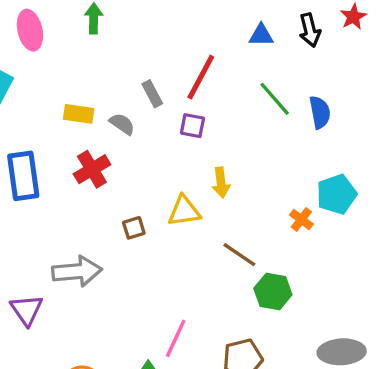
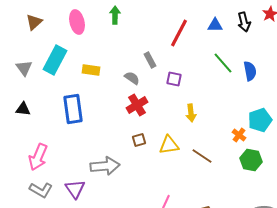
red line: (201, 77) -> (179, 33), moved
yellow rectangle: (79, 114) -> (91, 70), moved
red cross: (92, 169) -> (137, 105), moved
yellow triangle: (184, 211) -> (169, 145), moved
green hexagon: (273, 291) -> (251, 160), moved

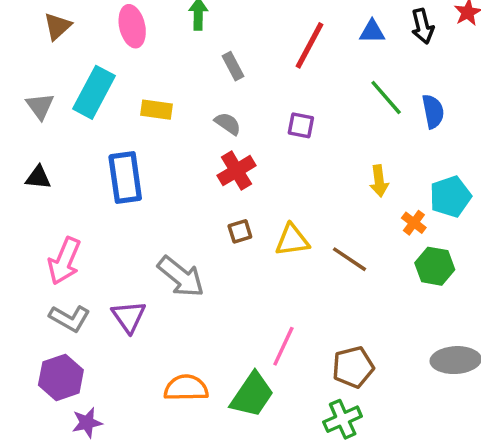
gray rectangle: (150, 60) -> (233, 66), moved
yellow arrow: (191, 113) -> (379, 181), moved
gray arrow: (105, 166) -> (181, 277), turned 44

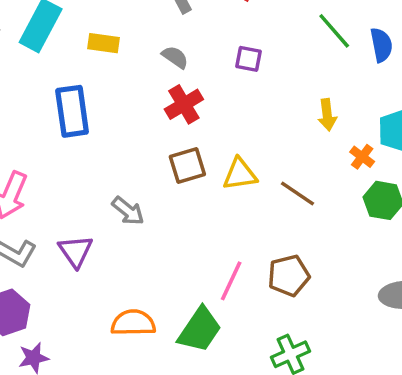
brown square: (240, 231) -> (187, 165), size x1.5
gray arrow: (181, 277) -> (128, 211), size x0.7
brown pentagon: (353, 367) -> (289, 276), moved

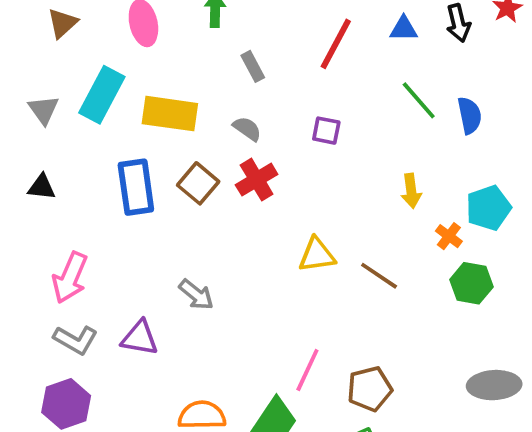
yellow rectangle: (103, 43) -> (170, 114), size x1.6
brown square: (187, 165) -> (198, 183), moved, turned -33
purple triangle: (76, 251) -> (140, 338), turned -45
brown pentagon: (289, 276) -> (370, 389), moved

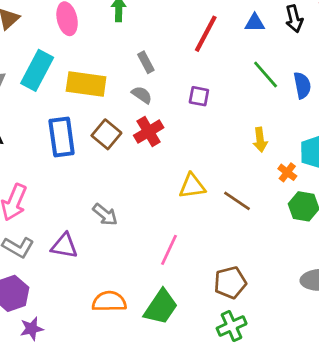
gray rectangle: (253, 66) -> (146, 62), moved
pink line: (307, 370) -> (169, 250), moved

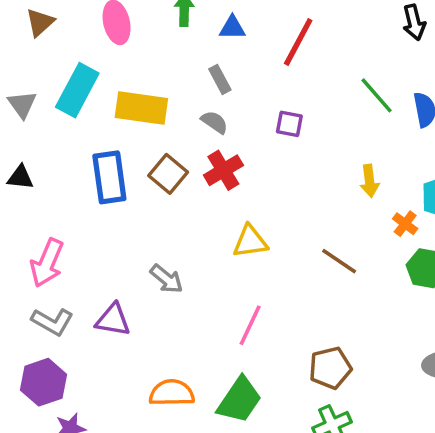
blue triangle: (255, 23) -> (232, 28), moved
yellow triangle: (192, 186) -> (250, 241), moved

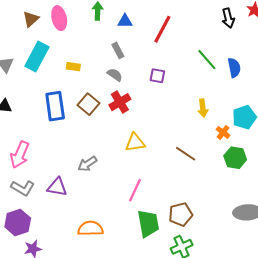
brown triangle: (40, 22) -> (31, 19), moved
yellow rectangle: (141, 108) -> (73, 67), size x0.5
gray arrow: (166, 279) -> (87, 164), turned 108
green trapezoid: (239, 400) -> (148, 223), moved, turned -44

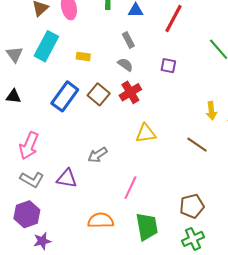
blue rectangle: (55, 106) -> (65, 96), turned 44
yellow arrow: (203, 108) -> (211, 111), moved
pink line: (135, 190) -> (130, 188), moved
green trapezoid: (148, 223) -> (147, 227), moved

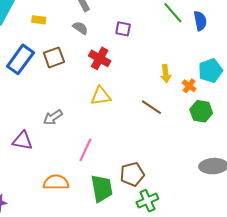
red cross: (130, 92) -> (100, 58), moved, turned -30
brown square: (99, 94) -> (54, 57), turned 30
brown pentagon: (192, 206) -> (132, 174), moved

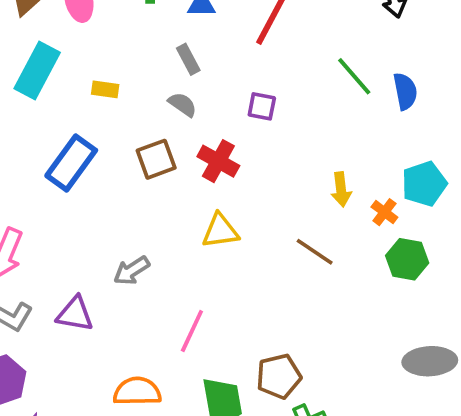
brown square: (54, 57) -> (156, 159), moved

